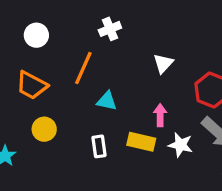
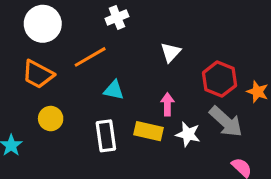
white circle: (36, 35) -> (43, 24), size x1.5
orange line: (83, 68) -> (90, 57), turned 36
white rectangle: (99, 146) -> (106, 136), size x1.4

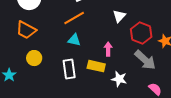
white triangle: (171, 52) -> (119, 16), moved
orange line: (90, 57) -> (74, 18), moved
white star: (188, 134) -> (119, 79), moved

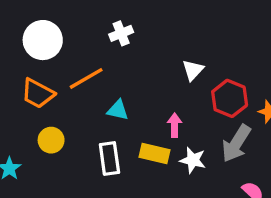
orange line: (74, 18) -> (86, 78), moved
gray arrow: (145, 60) -> (236, 143), turned 80
white star: (119, 79) -> (193, 160), moved

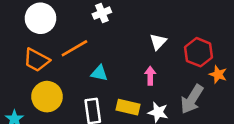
red hexagon: (230, 98) -> (199, 52), moved
pink arrow: (175, 125) -> (150, 76), moved
yellow circle: (51, 140) -> (47, 97), size x1.5

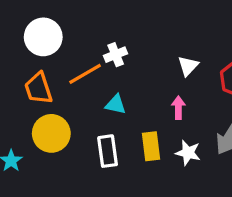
white cross: (102, 13) -> (116, 55), moved
orange trapezoid: (37, 60) -> (38, 88), turned 44
yellow rectangle: (128, 107) -> (151, 146), turned 70

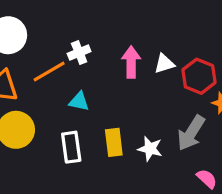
white triangle: (188, 66) -> (164, 64), moved, turned 30
pink arrow: (178, 108) -> (131, 62), moved, size x1.4

